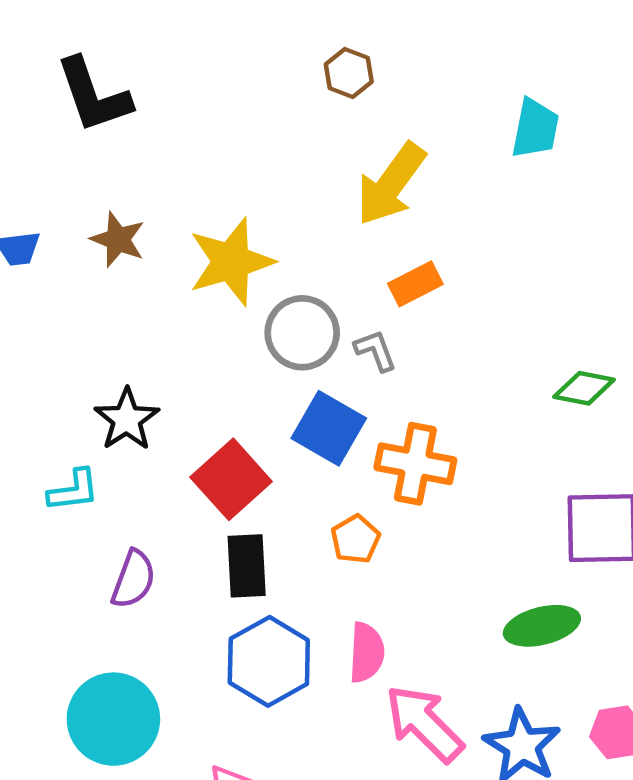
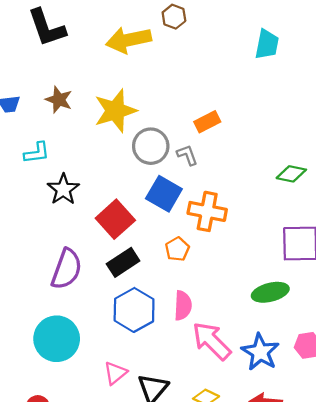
yellow arrow: (391, 184) -> (129, 40), moved, turned 42
cyan L-shape: (73, 490) -> (37, 153), moved
black rectangle: (247, 566) -> (123, 262), turned 60
purple semicircle: (133, 579) -> (67, 269), size x1.4

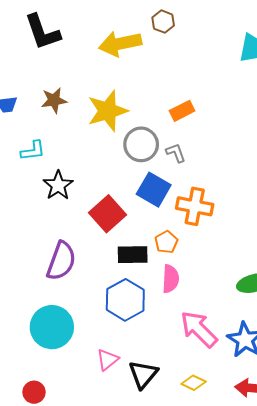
brown star: (59, 100) -> (54, 100), turned -30
orange rectangle: (207, 122) -> (182, 111), moved
black rectangle: (123, 262) -> (133, 255), moved, turned 32
pink semicircle: (183, 306) -> (170, 279), moved

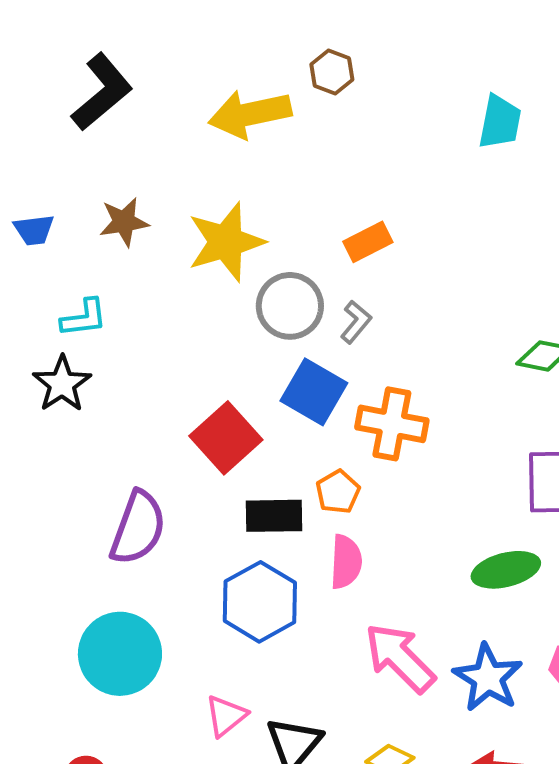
black L-shape: (42, 32) -> (102, 92), turned -111
gray L-shape: (176, 153) -> (356, 322), turned 60
black star: (58, 185) -> (62, 384), moved

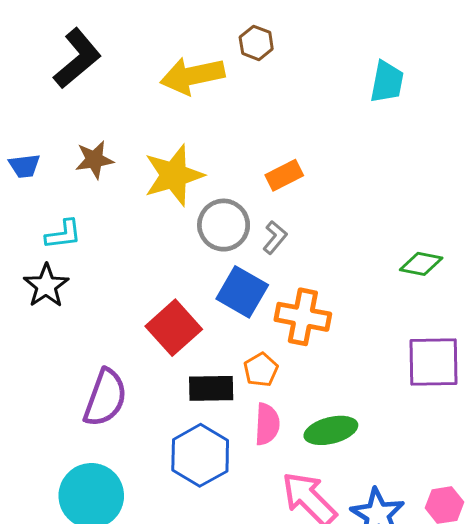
green ellipse: (506, 570) -> (331, 430), moved

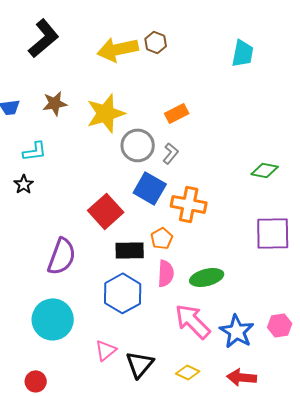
brown hexagon: (256, 43) -> (156, 42), moved
black star: (46, 286) -> (24, 184), size x0.7

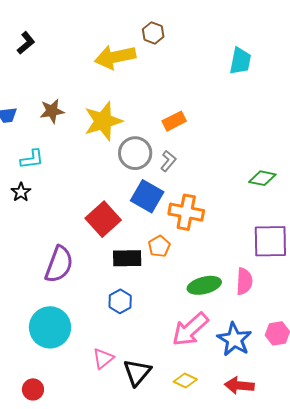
black L-shape: (44, 38) -> (26, 43), moved, size x0.6
brown hexagon: (156, 42) -> (153, 33), moved
pink semicircle: (166, 273) -> (244, 281), moved
blue hexagon: (123, 293) -> (120, 301), size x0.6
pink arrow: (193, 321) -> (190, 329), turned -87

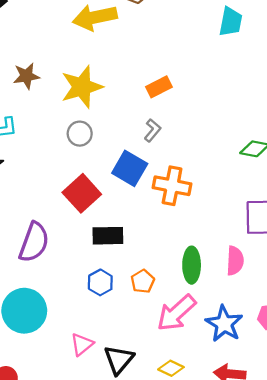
gray circle: (135, 153) -> (80, 134), moved, size x0.7
orange pentagon: (159, 246) -> (143, 281), moved
green ellipse: (204, 285) -> (192, 265), turned -76

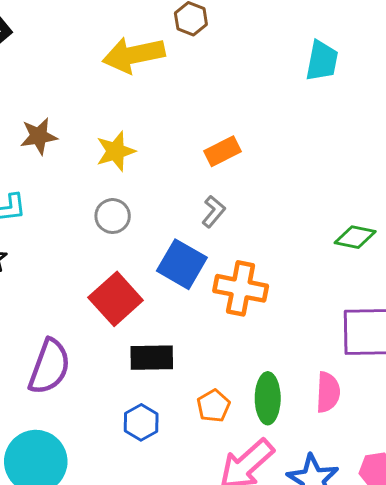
yellow star: (82, 87) -> (116, 151), size x0.7
orange pentagon: (143, 281) -> (213, 406), moved

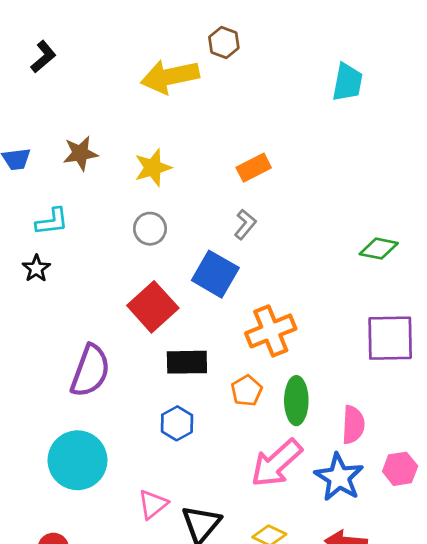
orange cross: (241, 288) -> (271, 331), moved, turned -33
pink semicircle: (328, 392) -> (353, 425), moved
orange pentagon: (213, 406) -> (247, 391), moved

